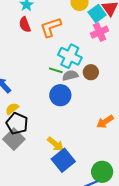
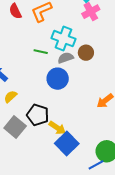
green line: (56, 70) -> (41, 52), moved
black pentagon: (17, 123) -> (38, 115), moved

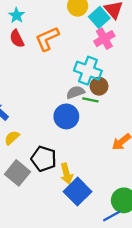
cyan cross: (63, 39) -> (88, 71), moved
green line: (41, 52) -> (90, 100), moved
yellow arrow: (57, 128) -> (66, 174), turned 42

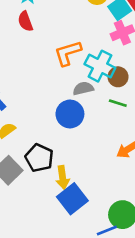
orange L-shape: (47, 39) -> (68, 53), moved
brown circle: (99, 86) -> (118, 77), moved
green line: (90, 100) -> (118, 103), moved

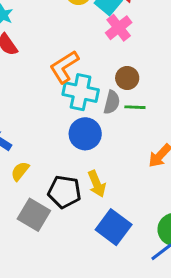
cyan cross: (100, 66) -> (81, 92), moved
gray semicircle: (83, 88) -> (112, 102), moved, turned 132
yellow arrow: (63, 177) -> (97, 184), moved

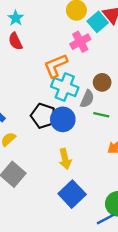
pink cross: (119, 28) -> (80, 42), moved
green line: (135, 107) -> (101, 115), moved
black pentagon: (64, 192) -> (43, 116), moved

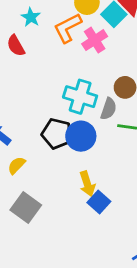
cyan star: (16, 18) -> (31, 17), moved
orange L-shape: (56, 66) -> (68, 28), moved
blue square: (72, 194) -> (99, 202), moved, size x0.7

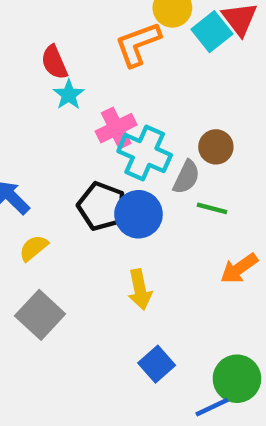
cyan star: (31, 17) -> (69, 95), moved
pink cross: (95, 40) -> (116, 128), moved
blue square: (99, 202) -> (157, 364), moved

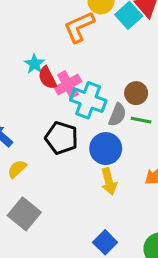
red semicircle: (54, 62) -> (47, 78), moved
green line: (212, 208) -> (141, 120), moved
blue circle: (138, 214) -> (106, 149), moved
yellow arrow: (140, 289) -> (109, 181), moved

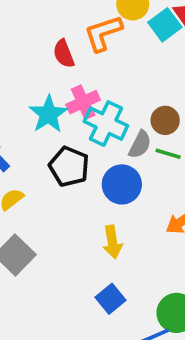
cyan star: (34, 64) -> (48, 114), moved, size x1.5
red semicircle: (47, 78) -> (64, 54), moved
yellow arrow: (109, 181) -> (112, 242), moved

